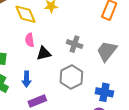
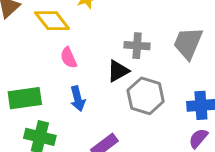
black triangle: (44, 53) -> (118, 71), moved
blue arrow: (27, 79) -> (78, 99), moved

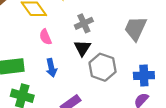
gray cross: (137, 46) -> (84, 23), moved, turned -30
black triangle: (118, 71) -> (82, 48), turned -30

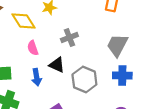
black triangle: (82, 48) -> (57, 65), moved, turned -42
blue cross: (144, 75) -> (122, 76), moved

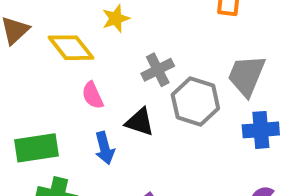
gray hexagon: (84, 80) -> (195, 101), moved

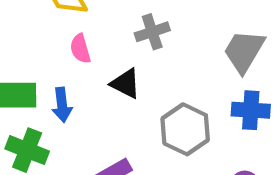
gray hexagon: (195, 101) -> (185, 129), moved
blue arrow: (105, 148) -> (62, 105), moved

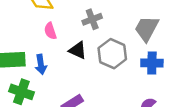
gray hexagon: (185, 129) -> (112, 54), moved

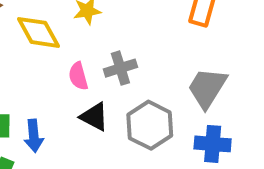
pink semicircle: (50, 31) -> (78, 76), moved

